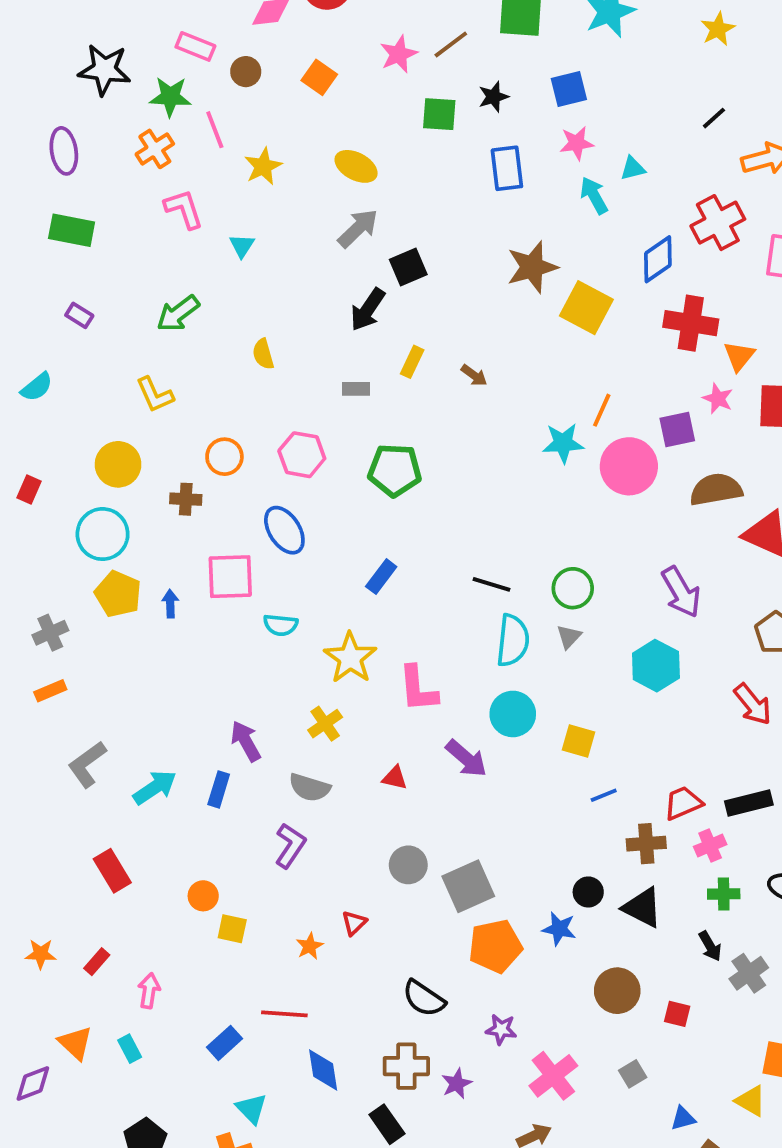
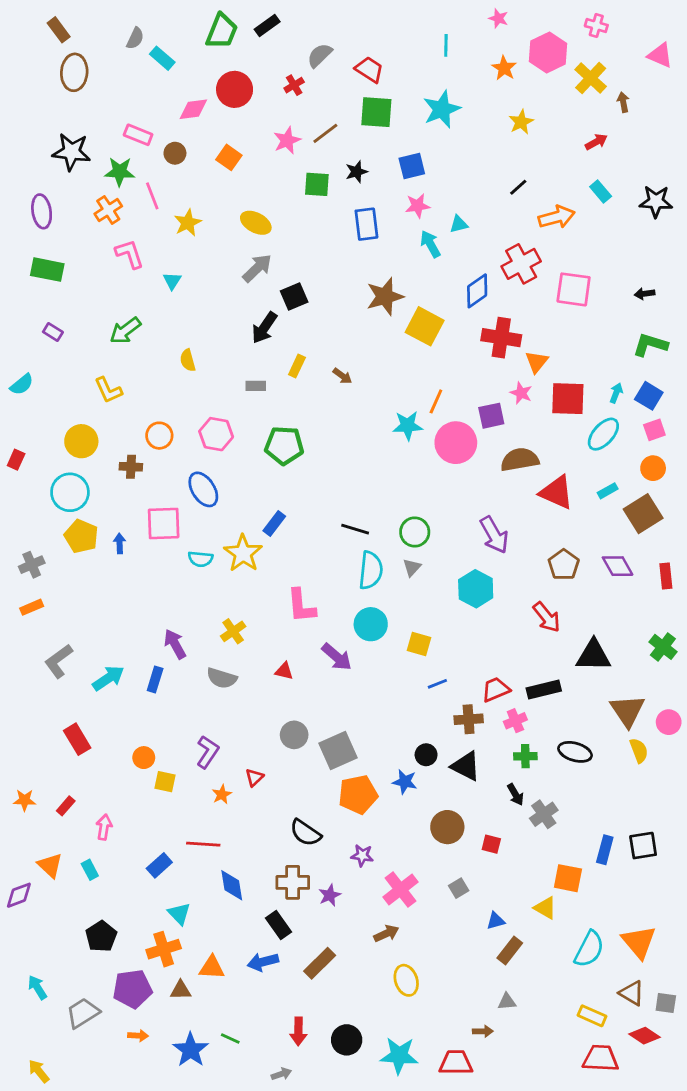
yellow star: (350, 658) -> (243, 553), moved
purple L-shape: (290, 846) -> (208, 752), moved

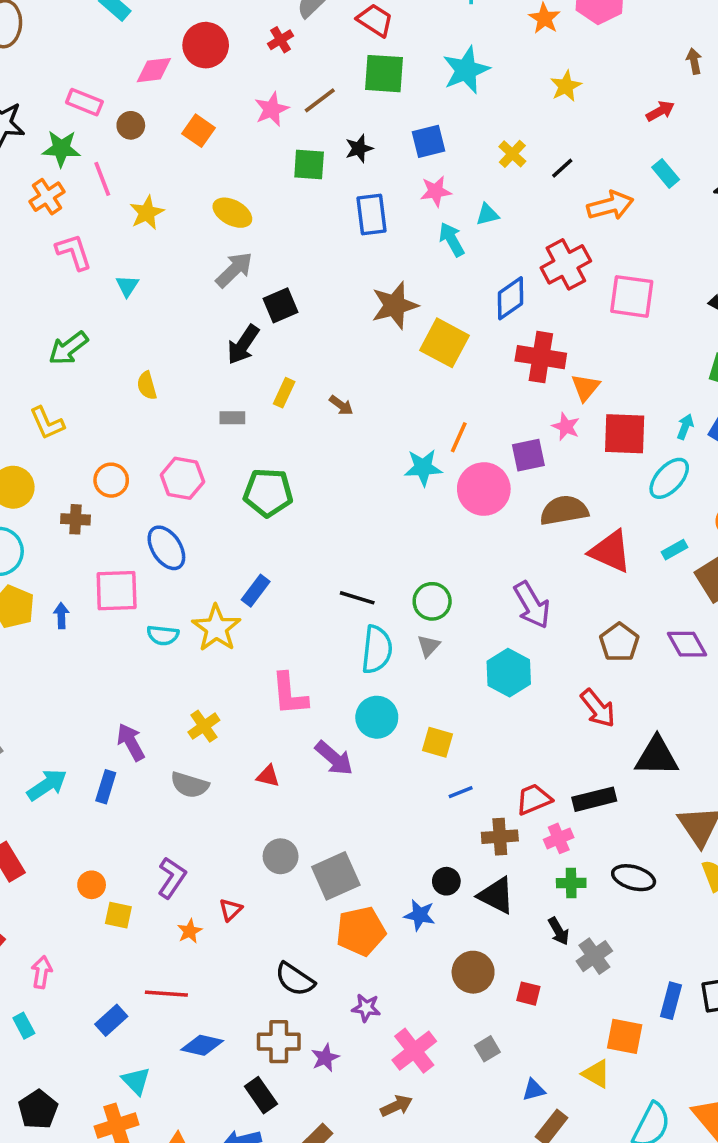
yellow cross: (591, 78) -> (512, 154), moved, size x0.7
blue diamond: (232, 885) -> (202, 1045), turned -68

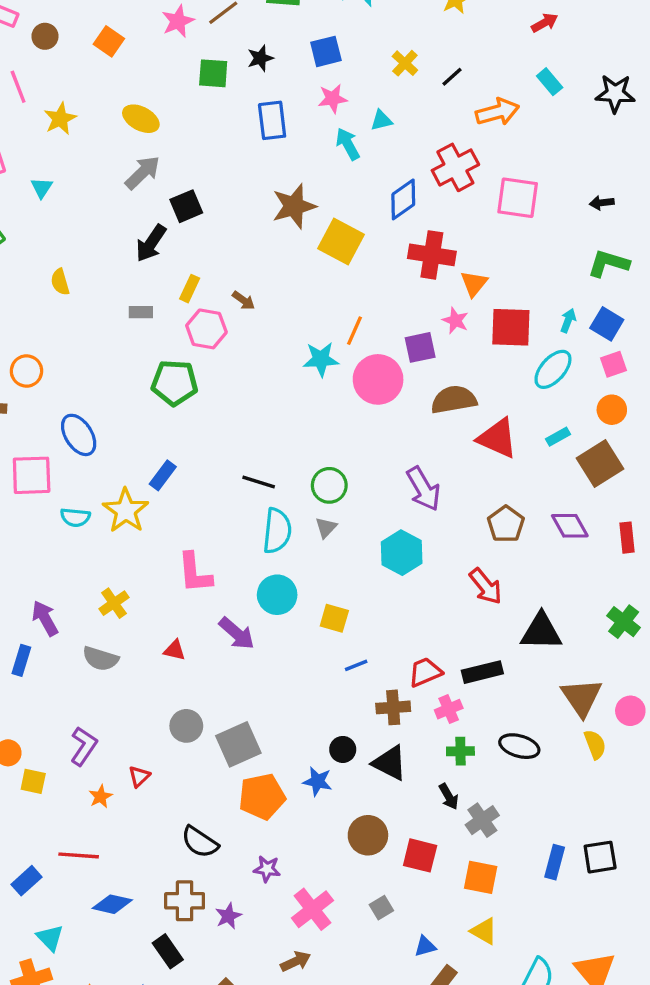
pink hexagon: (182, 478) -> (206, 329), moved
red square: (528, 994) -> (420, 855), size x1.5
orange square: (625, 1036) -> (481, 877), moved

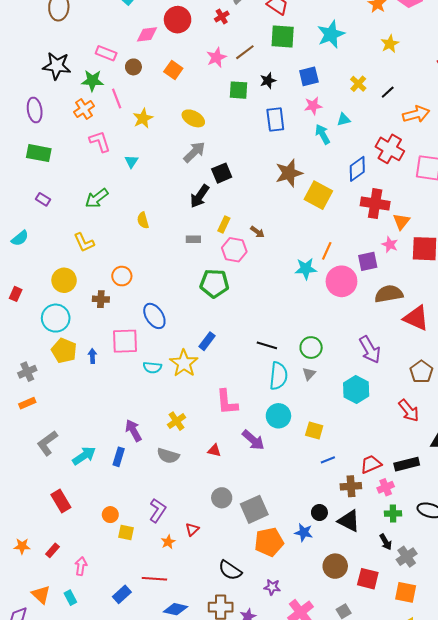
red cross: (455, 167) -> (390, 149), turned -32

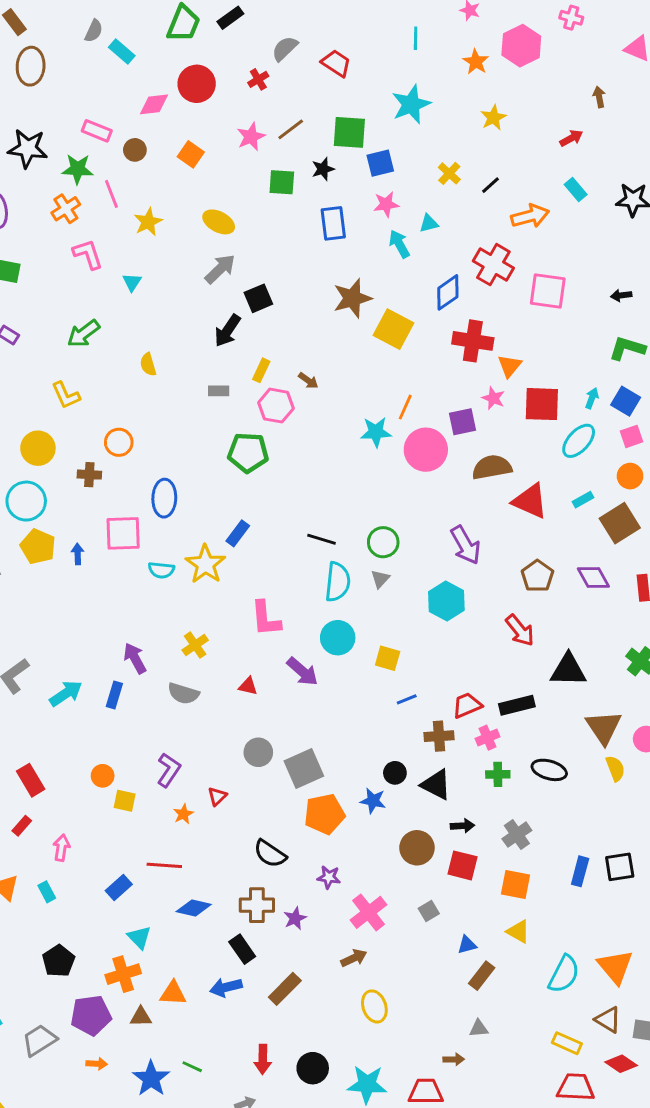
green square: (283, 36) -> (349, 132), moved
blue ellipse: (154, 316) -> (164, 498), turned 35
red rectangle: (61, 501) -> (31, 780), moved
black arrow: (386, 542) -> (463, 826), moved, turned -63

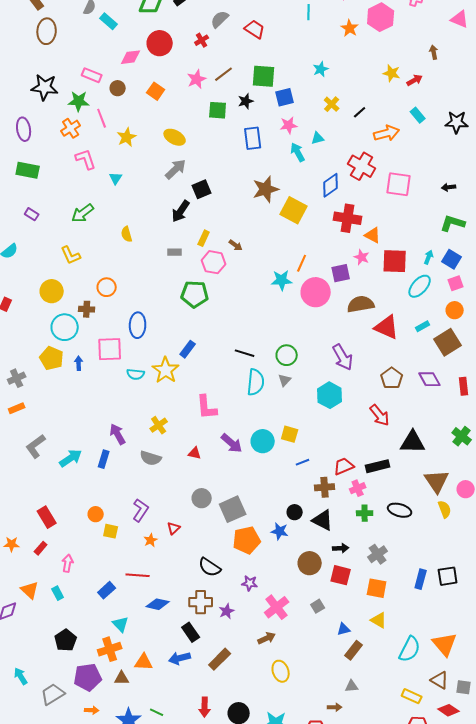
cyan star: (411, 104) -> (321, 69), moved, size x0.6
yellow star: (493, 118) -> (392, 73), moved, turned -30
orange triangle: (510, 366) -> (373, 235), turned -42
cyan circle: (26, 501) -> (65, 327), moved
cyan circle: (338, 638) -> (263, 441), moved

